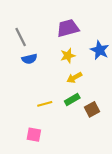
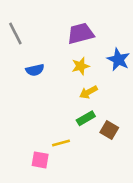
gray line: (21, 37) -> (15, 33), moved
yellow line: (45, 104) -> (61, 143), moved
brown square: (92, 109) -> (109, 130), turned -32

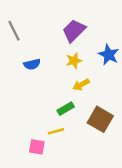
purple trapezoid: (81, 33) -> (74, 31), turned -30
green rectangle: (86, 118) -> (66, 109), moved
brown square: (109, 130) -> (100, 119), size x1.5

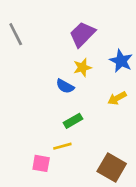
blue semicircle: (32, 64) -> (65, 86), moved, turned 42
yellow arrow: (81, 85) -> (117, 98), moved
brown square: (100, 119) -> (112, 167), moved

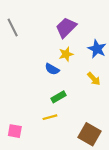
yellow arrow: (117, 98) -> (94, 79), turned -104
pink square: (41, 163) -> (15, 131), moved

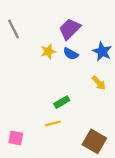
yellow star: (66, 54) -> (48, 51), moved
blue semicircle: (52, 69) -> (71, 54), moved

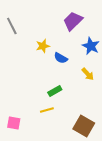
purple trapezoid: (70, 29) -> (73, 21), moved
blue semicircle: (71, 54) -> (61, 58), moved

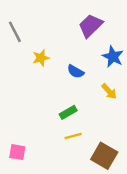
yellow star: (43, 46) -> (41, 58), moved
yellow line: (47, 110) -> (73, 136), moved

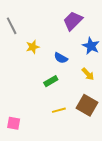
green rectangle: (68, 112) -> (51, 81), moved
brown square: (104, 156) -> (87, 105), moved

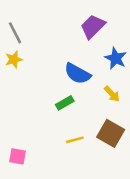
yellow star: (33, 47) -> (14, 60), moved
blue semicircle: (61, 58) -> (77, 74), size x1.5

